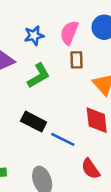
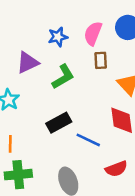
black rectangle: (34, 122) -> (59, 123), turned -55
red semicircle: (91, 169) -> (116, 169), turned -75

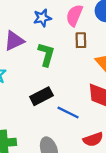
green L-shape: (63, 77) -> (46, 54), turned -45

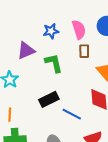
pink semicircle: (74, 15) -> (79, 30), turned 138
green L-shape: (46, 54) -> (54, 63), turned -30

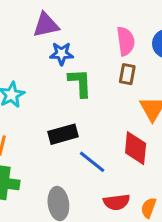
blue star: (51, 31) -> (62, 54), moved
purple triangle: (26, 51) -> (46, 25), moved

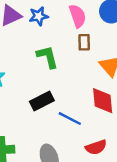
blue star: (62, 54) -> (39, 16), moved

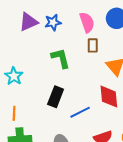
black rectangle: (42, 101) -> (56, 97), turned -42
blue line: (70, 119) -> (80, 112), turned -54

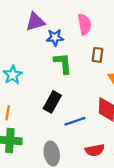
blue star: (53, 22) -> (55, 37), moved
pink semicircle: (87, 22) -> (84, 24), moved

